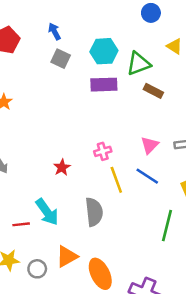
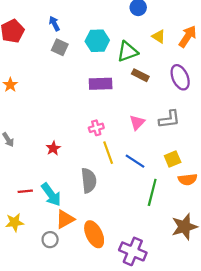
purple rectangle: (104, 85) -> (101, 84), moved
red star: (62, 167) -> (53, 148), moved
blue line: (147, 176) -> (135, 161), moved
cyan arrow: (47, 212) -> (51, 194), moved
gray circle: (37, 269) -> (50, 240), moved

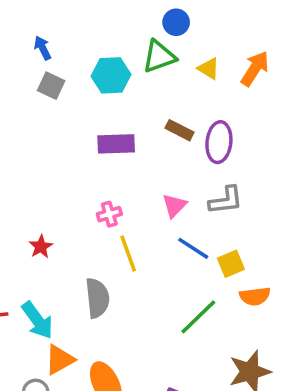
green triangle: (127, 51) -> (159, 57), moved
purple ellipse: (180, 77) -> (219, 142), moved, turned 30
blue line: (135, 161) -> (193, 248), moved
green line: (152, 192) -> (198, 317), turned 32

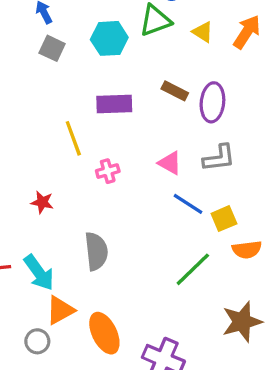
pink triangle: (174, 206) -> (170, 163), turned -45
red star: (41, 247) -> (42, 202), turned -30
yellow line: (128, 253) -> (73, 138), moved

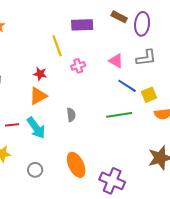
red star: (42, 202) -> (40, 74), moved
gray semicircle: (96, 251) -> (71, 115), size x0.6
green line: (193, 269) -> (119, 115), moved, turned 35
orange triangle: (60, 310) -> (38, 96), moved

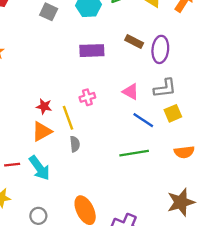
yellow line: (57, 46) -> (68, 118), moved
yellow square: (149, 95) -> (173, 113), moved
gray semicircle: (71, 115) -> (75, 144), moved

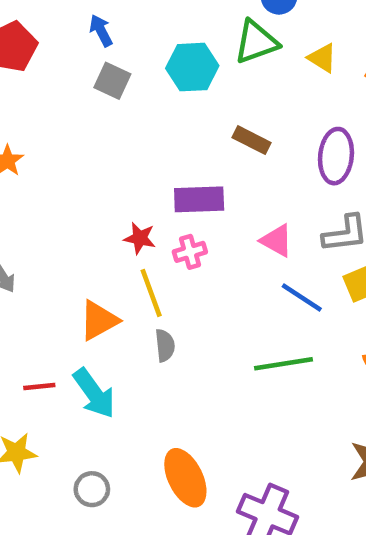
brown rectangle: (134, 41) -> (252, 140), moved
purple rectangle: (92, 51) -> (199, 199), moved
red star: (44, 106) -> (140, 238), moved

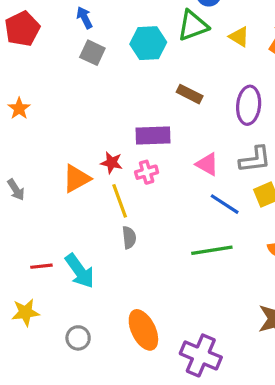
orange triangle: (99, 320) -> (76, 179), moved

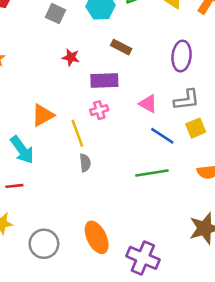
brown rectangle: (190, 94) -> (121, 47), moved
red star: (112, 163) -> (71, 57), moved
cyan arrow: (80, 271) -> (22, 150), moved
gray circle: (78, 338) -> (44, 244), size x1.5

